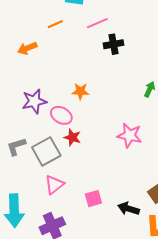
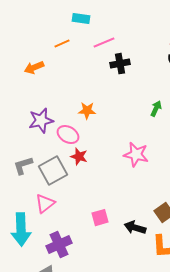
pink triangle: (54, 185) -> (45, 204), moved

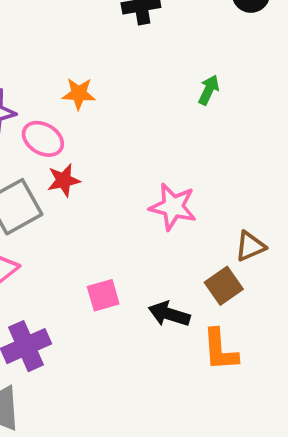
pink star: (136, 155) -> (173, 207), moved
red star: (79, 157) -> (64, 180), turned -30

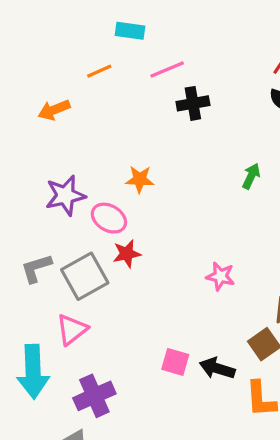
pink star: (173, 207) -> (220, 276), size x0.7
pink square: (103, 295) -> (175, 362), moved, turned 32

